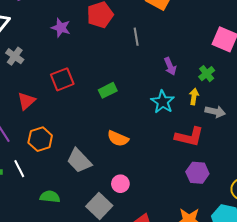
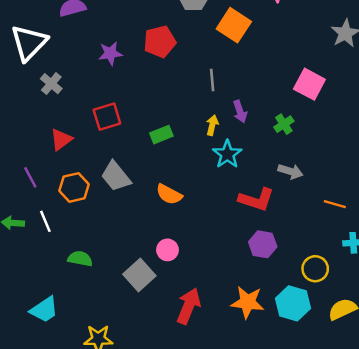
purple star: (61, 28) -> (110, 53), turned -30
gray line: (136, 37) -> (212, 80), moved
yellow arrow: (194, 97) -> (212, 125), moved
gray trapezoid: (79, 161) -> (116, 176), moved

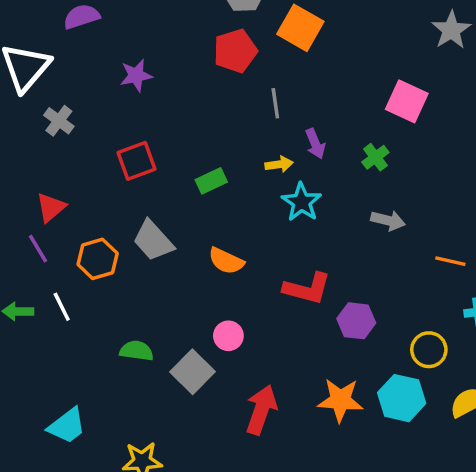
red pentagon: (160, 42) -> (235, 51), moved
yellow arrow: (212, 125) -> (279, 164), turned 72
red triangle: (61, 139) -> (51, 207), moved
red L-shape: (256, 199) -> (307, 289), moved
green semicircle: (80, 259) -> (136, 351), moved

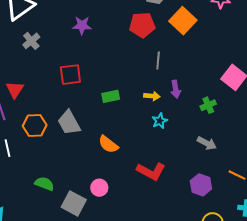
cyan star: (302, 202) -> (160, 121), size x0.7
red triangle: (51, 207) -> (15, 90), turned -30
purple hexagon: (356, 321) -> (201, 185), moved
gray square: (193, 372) -> (74, 203), turned -30

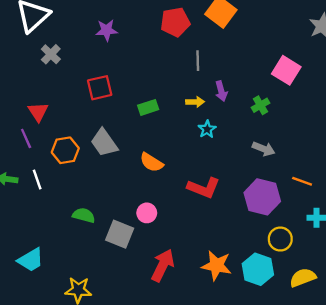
purple hexagon: (201, 185) -> (262, 197), size x1.4

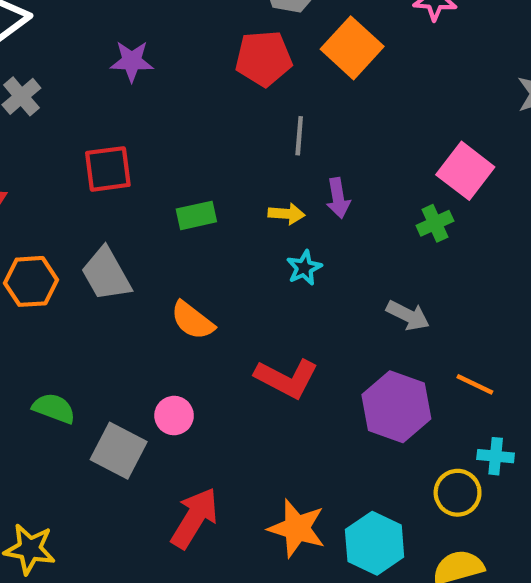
green cross: (260, 105) -> (435, 223), moved
yellow circle: (280, 239) -> (458, 493), moved

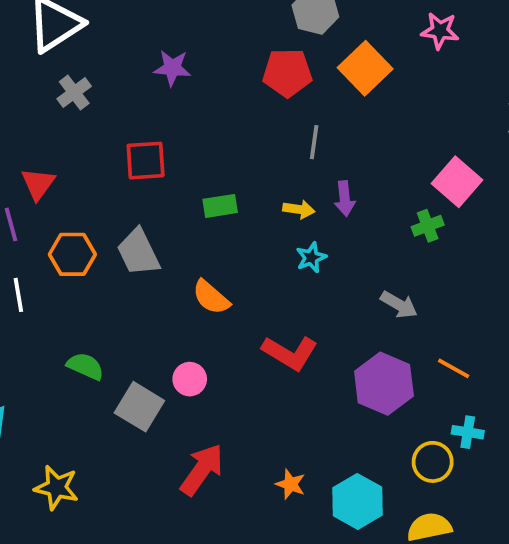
orange star: (297, 528) -> (291, 484), size x0.6

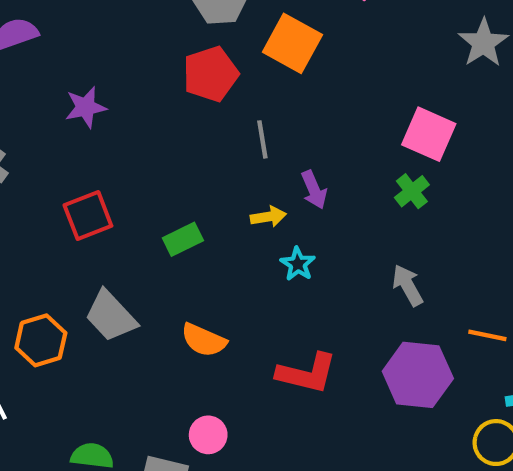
gray arrow: (399, 305) -> (408, 285), turned -132

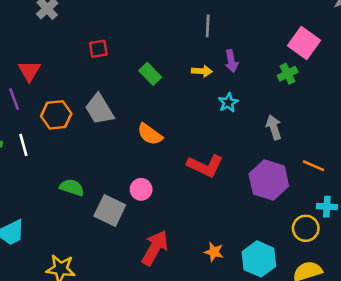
red square: (88, 215) -> (98, 49), size x0.7
green rectangle: (183, 239) -> (150, 74), turned 60
cyan star: (298, 264) -> (228, 103), moved

